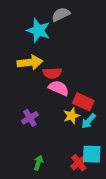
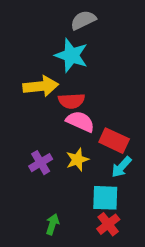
cyan star: (38, 30) -> (71, 55), moved
yellow star: (71, 116) -> (77, 160), moved
cyan square: (92, 154) -> (105, 198), moved

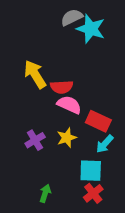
cyan star: (71, 55) -> (91, 29), moved
yellow arrow: (41, 86) -> (35, 74), turned -116

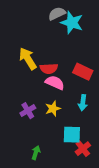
red rectangle: (98, 121) -> (83, 72), moved
cyan arrow: (105, 144) -> (83, 103), moved, turned -35
red cross: (93, 193) -> (83, 149), moved

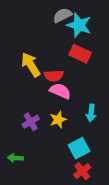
red rectangle: (83, 72) -> (80, 54), moved
cyan square: (72, 135) -> (79, 148), turned -30
red cross: (83, 149) -> (82, 171), moved
green arrow: (36, 153) -> (15, 158), moved, turned -104

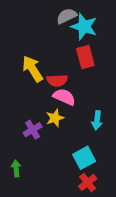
red rectangle: (80, 54) -> (85, 57), turned 50
yellow star: (58, 120) -> (55, 118), moved
green arrow: (15, 158) -> (16, 168), turned 80

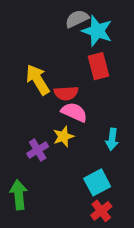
green arrow: (16, 168) -> (19, 195), size x1.5

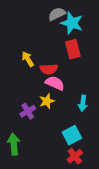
yellow arrow: (38, 80) -> (28, 59), size x0.7

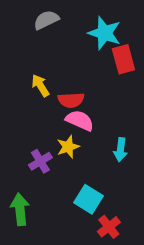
gray semicircle: (57, 14) -> (46, 20), moved
red rectangle: (73, 49) -> (123, 59), moved
cyan square: (72, 135) -> (88, 199), moved, turned -30

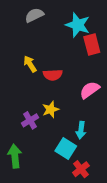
pink semicircle: (80, 120) -> (90, 90), moved, turned -60
cyan arrow: (121, 150) -> (81, 130), moved

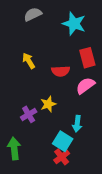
red rectangle: (92, 44) -> (87, 58), moved
red semicircle: (53, 75) -> (61, 71), moved
red cross: (81, 169) -> (62, 157), moved

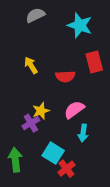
pink semicircle: (85, 86) -> (74, 110), moved
yellow star: (48, 104) -> (41, 111), moved
cyan square: (63, 141) -> (53, 153), moved

